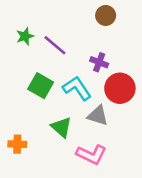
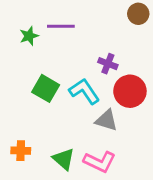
brown circle: (106, 15) -> (138, 14), moved
purple line: (55, 45) -> (61, 26), moved, turned -40
green triangle: (61, 127) -> (64, 159), moved

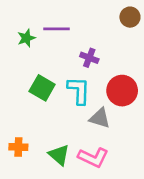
purple cross: (108, 64) -> (89, 58), moved
cyan L-shape: (84, 91) -> (79, 91), turned 36

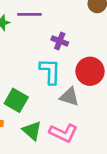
green square: (42, 88) -> (16, 100), moved

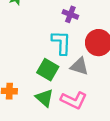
green square: (16, 100) -> (48, 70), moved

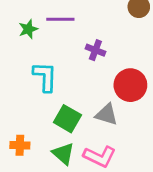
cyan L-shape: (61, 43) -> (45, 77), moved

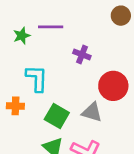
orange cross: (20, 145) -> (15, 106), moved

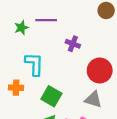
gray triangle: (92, 112) -> (93, 99), moved

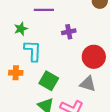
green star: (21, 28) -> (21, 29), moved
purple cross: (73, 44) -> (69, 32), turned -32

